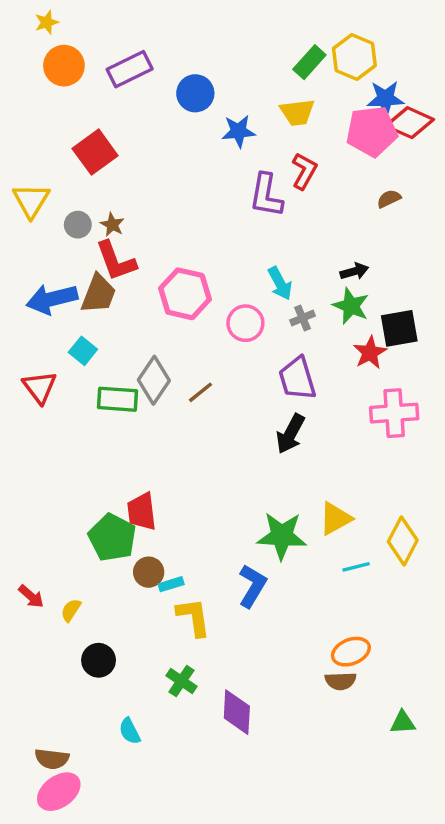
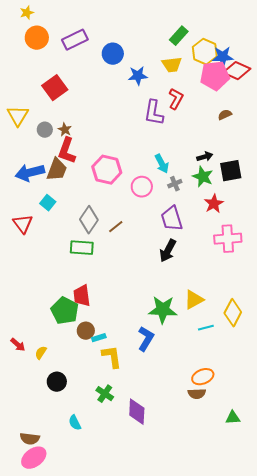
yellow hexagon: (354, 57) -> (205, 52), moved
red L-shape: (116, 261) -> (67, 151), turned 40
black square: (399, 328) -> (231, 171), moved
green rectangle: (118, 399) -> (82, 248), moved

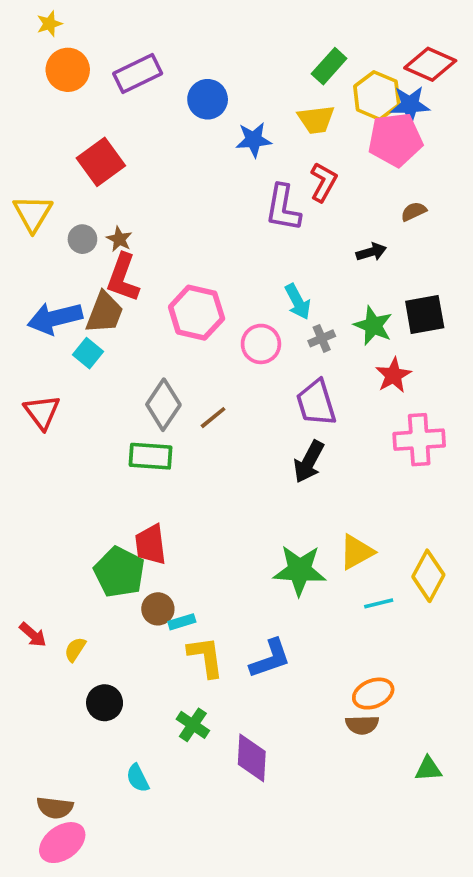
red diamond: (237, 71) -> (430, 64), moved
black arrow: (205, 157) -> (371, 252), moved
cyan square: (48, 203) -> (88, 353), moved
blue L-shape: (146, 339) -> (270, 659), moved, turned 40

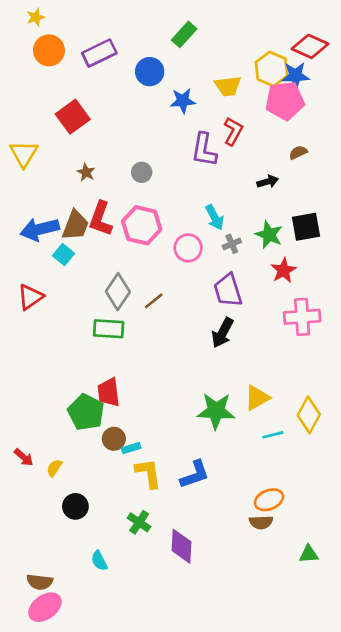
green rectangle: (329, 66) -> (184, 34), moved
gray circle: (82, 239) -> (142, 172), moved
red L-shape: (123, 278) -> (101, 219), moved
red triangle: (42, 412) -> (30, 297), turned 32

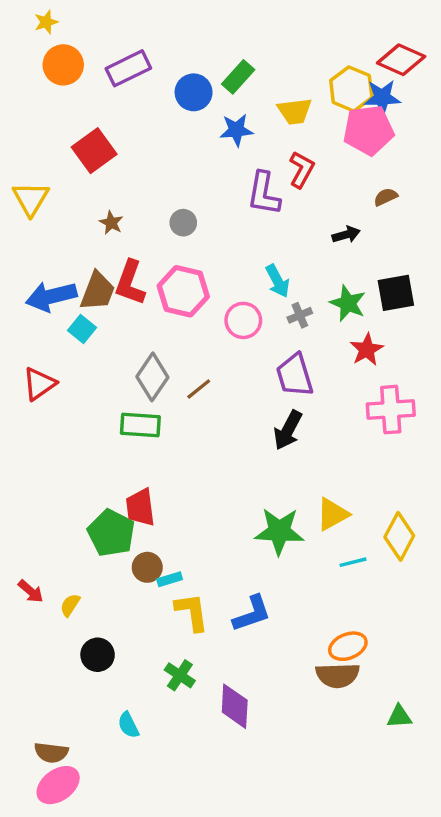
green rectangle: (184, 34) -> (238, 77), moved
brown semicircle: (261, 522) -> (338, 675), size x1.4

